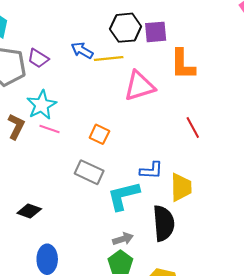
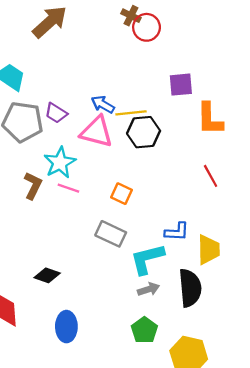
black hexagon: (126, 28) -> (144, 132), moved
pink triangle: (139, 86) -> (97, 132), moved, turned 32
red line: (193, 127) -> (211, 176), moved
gray arrow: (123, 239) -> (149, 289), moved

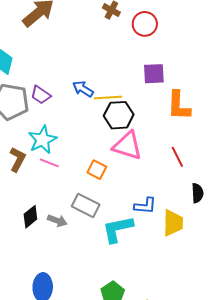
red circle: (147, 27) -> (145, 24), moved
pink triangle: (97, 132) -> (127, 146), moved
black diamond: (47, 275) -> (30, 217), moved, turned -60
black semicircle: (190, 288) -> (197, 193), moved, size x0.6
gray arrow: (149, 289) -> (57, 221), moved, turned 36

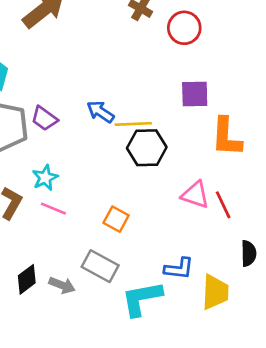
cyan star: (42, 140) -> (45, 178), size x0.7
pink triangle: (127, 146) -> (195, 195), moved, size x0.7

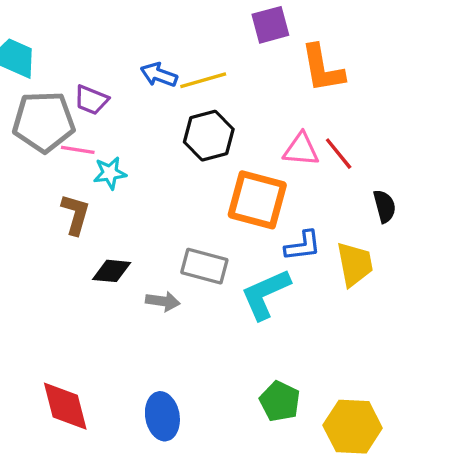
black hexagon: (147, 148) -> (209, 136), moved
cyan star: (45, 178) -> (110, 173), turned 30
pink line: (53, 209) -> (78, 150), moved
orange square: (116, 219) -> (257, 200), moved, size x1.8
black diamond: (27, 279) -> (112, 271), moved, turned 56

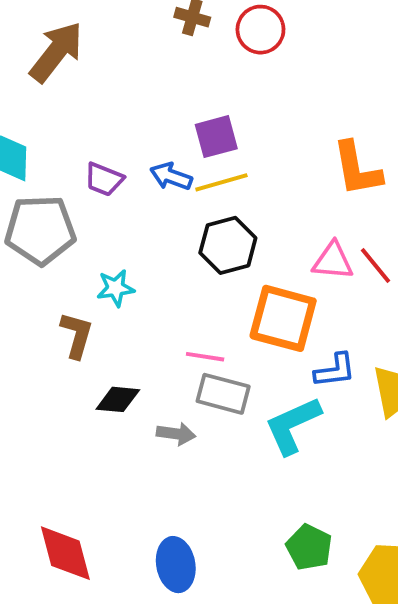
purple square: (270, 25) -> (216, 137), moved
purple trapezoid: (91, 100) -> (104, 179), moved
pink line: (78, 150) -> (205, 357), moved

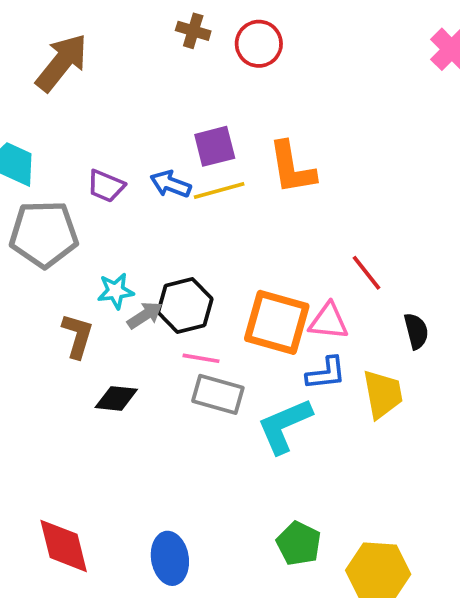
orange L-shape: (357, 169) -> (292, 168), moved
black hexagon: (228, 245) -> (185, 306), moved
pink triangle: (333, 261) -> (329, 321), moved
gray arrow: (176, 434) -> (145, 315), moved, turned -42

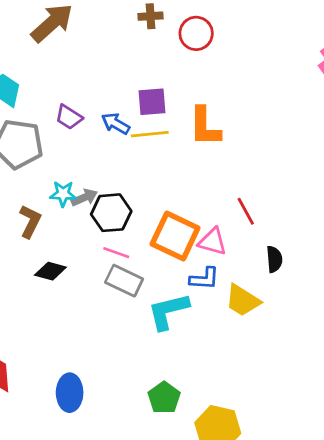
brown cross: (193, 31) -> (151, 16), turned -30
gray arrow: (145, 315) -> (84, 198), moved
yellow trapezoid: (383, 394) -> (243, 300), turned 123

